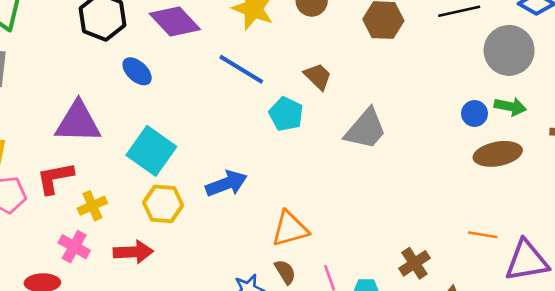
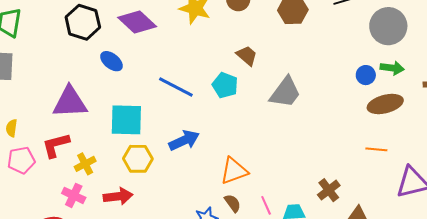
blue line: (241, 69) -> (176, 87), moved
cyan square: (151, 151) -> (126, 120), turned -30
orange line: (483, 235) -> (376, 149), moved

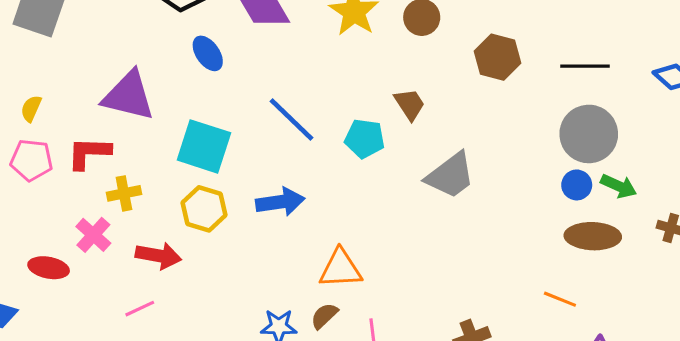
gray circle: (388, 26) -> (589, 134), moved
cyan pentagon: (225, 85) -> (365, 139), turned -30
brown semicircle: (233, 203) -> (324, 316), turned -114

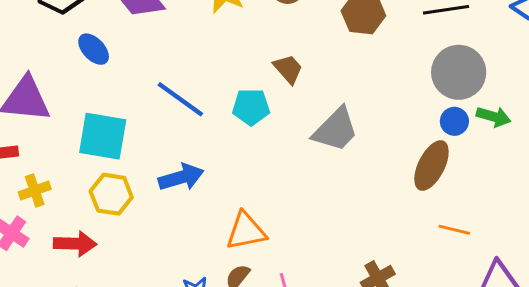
brown ellipse: (593, 236) -> (431, 165), moved, turned -57

